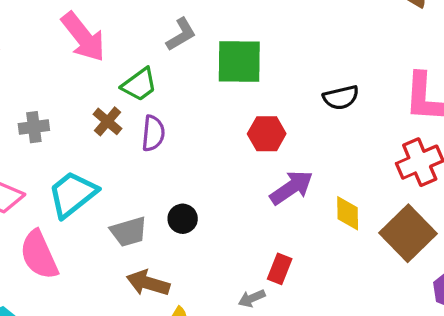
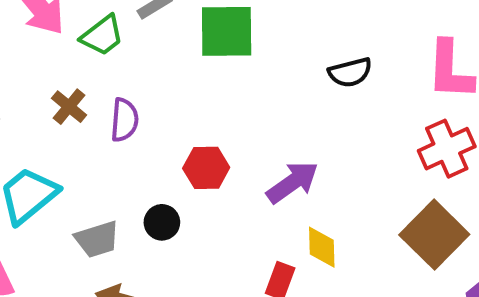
green trapezoid: (139, 85) -> (102, 36), moved
red hexagon: (267, 134) -> (206, 168), moved
yellow diamond: (348, 213) -> (322, 247), moved

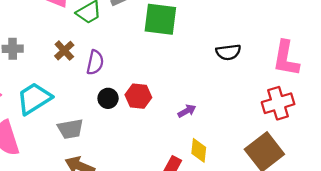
purple arrow: (293, 182) -> (187, 111), size x0.6
black circle: (162, 222) -> (108, 98), moved

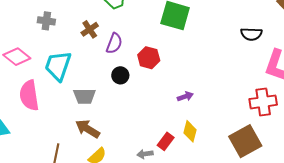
black semicircle: (228, 52) -> (251, 34), moved
red hexagon: (138, 96) -> (149, 58), moved
cyan trapezoid: (34, 98) -> (58, 66), turned -48

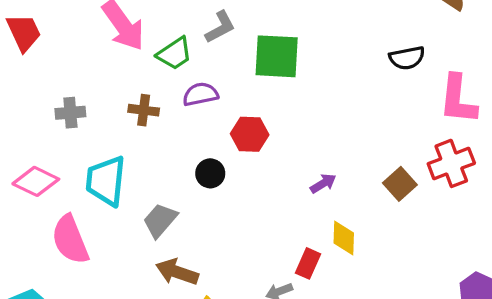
brown cross: (90, 29) -> (144, 110), turned -36
purple semicircle: (114, 43) -> (200, 94), moved, turned -110
gray trapezoid: (85, 96) -> (160, 220), turned 145
brown square: (245, 141) -> (400, 184), moved, size x0.6

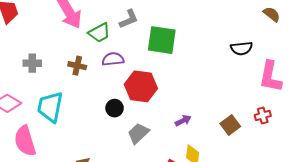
red hexagon: (250, 134) -> (141, 86), size x1.4
red cross: (451, 163) -> (263, 115), size x0.6
gray trapezoid: (160, 220) -> (138, 133), moved

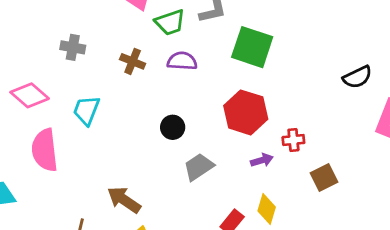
black semicircle: (241, 48) -> (357, 77), turned -30
red hexagon: (141, 86) -> (246, 112), moved
cyan trapezoid: (50, 107) -> (86, 110), size x0.7
red cross: (263, 115) -> (293, 140), moved

